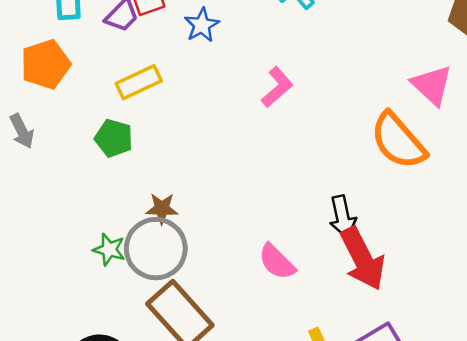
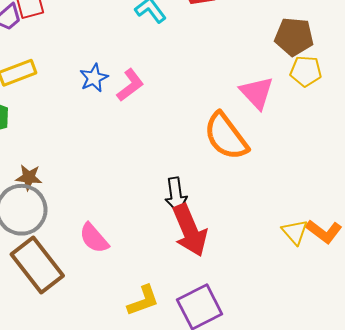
blue star: (202, 25) -> (94, 78), moved
pink semicircle: (277, 262) -> (94, 238), moved

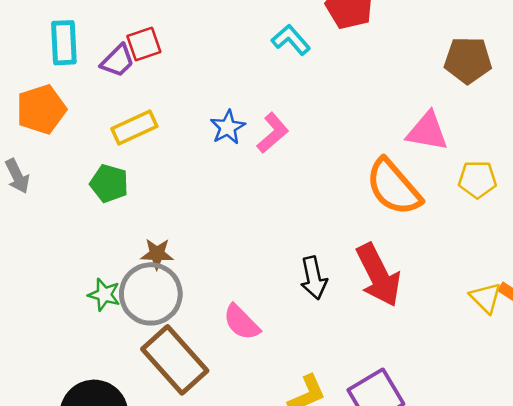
yellow pentagon: (306, 71) -> (477, 179), moved
pink triangle: (257, 93) -> (427, 131), turned -33
black arrow: (176, 195) -> (314, 278), moved
red arrow: (190, 230) -> (378, 275), moved

